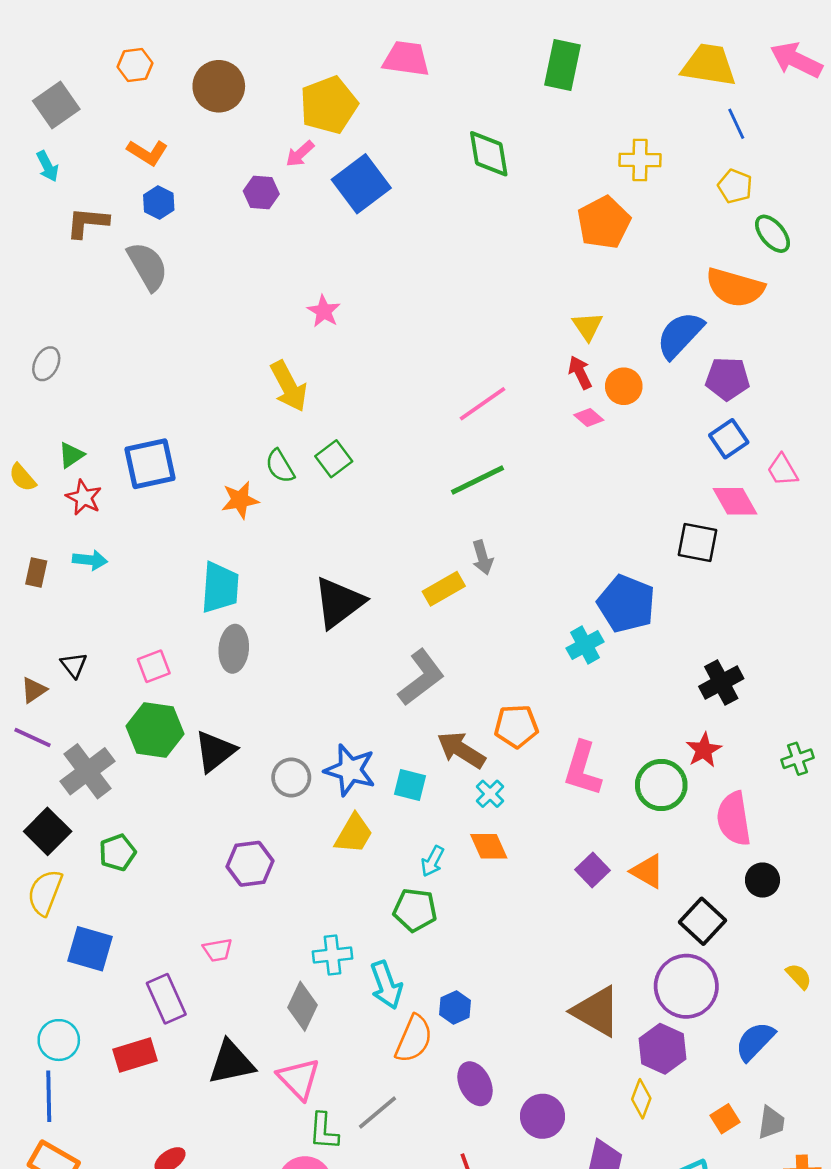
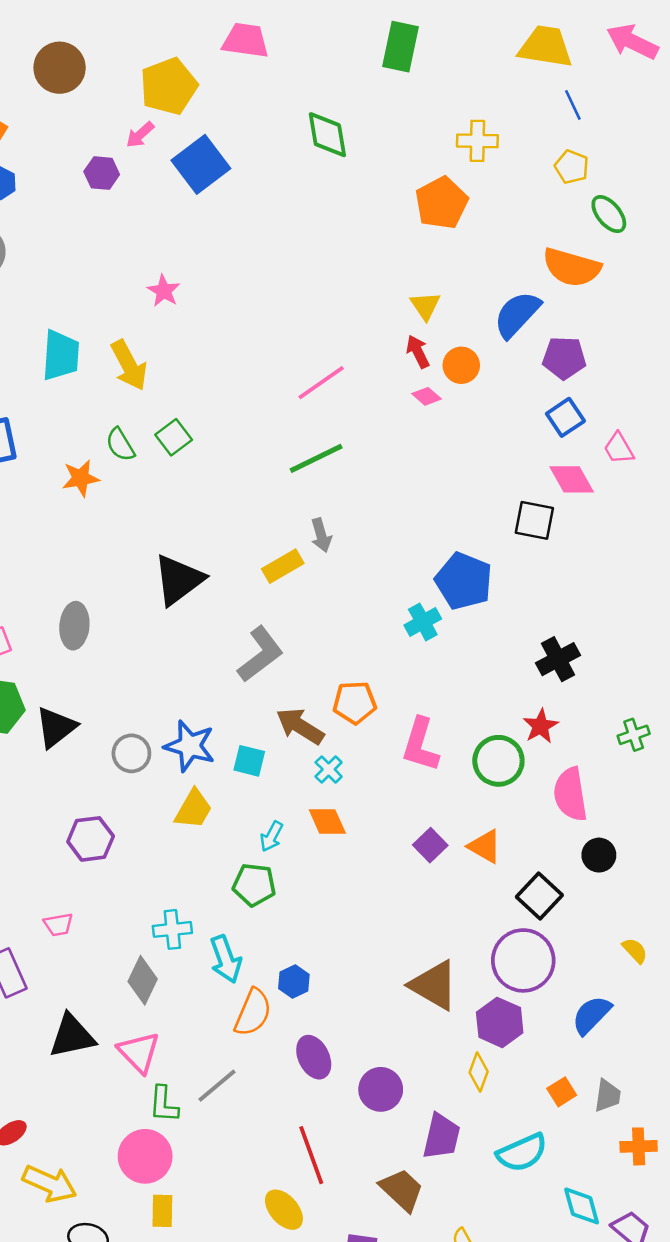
cyan trapezoid: (220, 588) -> (61, 355), moved

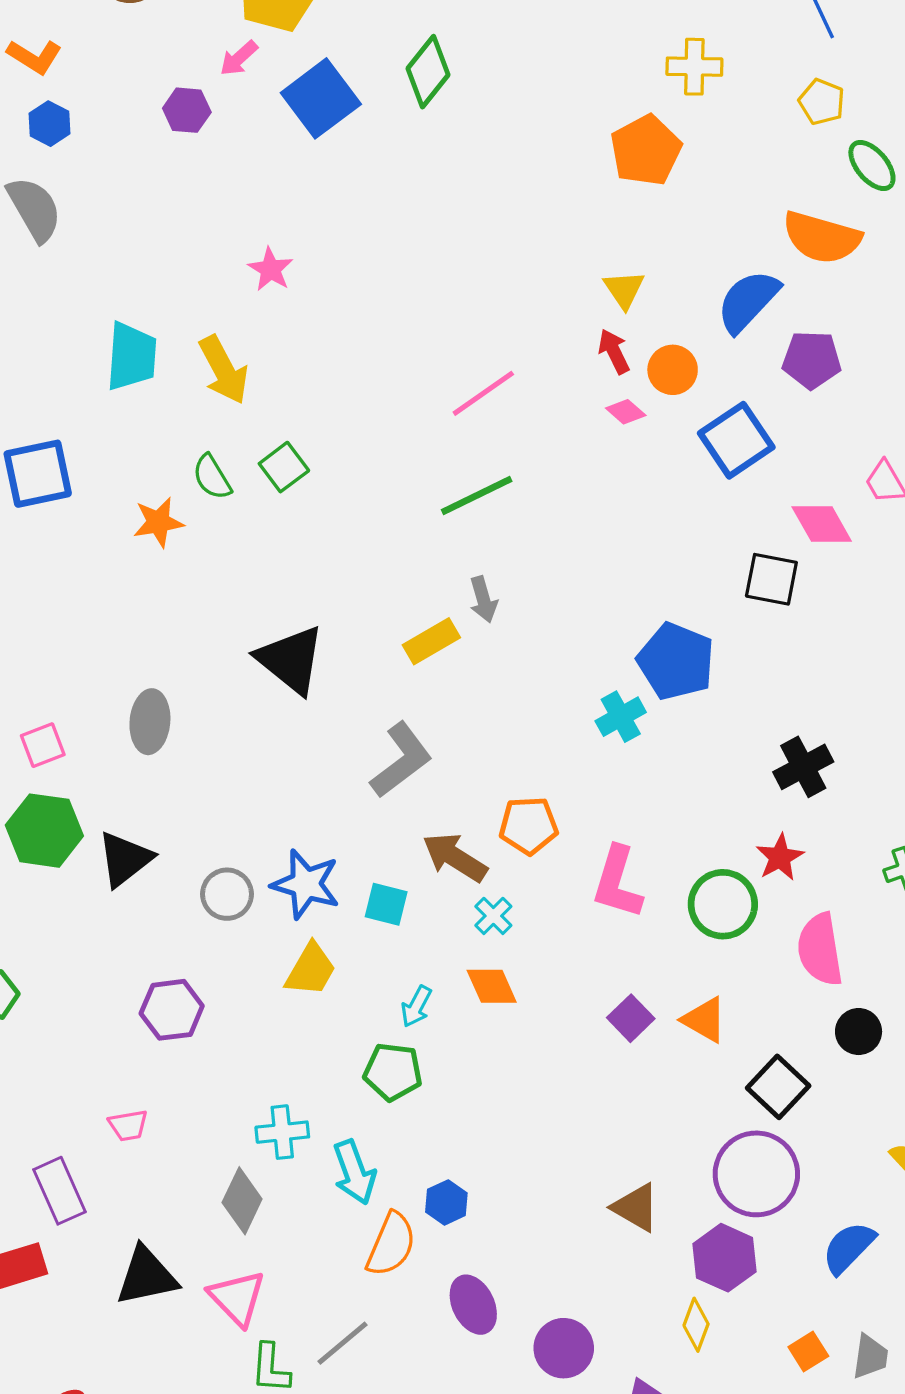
green diamond: (327, 135) -> (428, 72), moved, turned 48
blue square: (565, 417) -> (736, 440), moved, size x1.4
black triangle: (179, 580) -> (291, 660), turned -44
brown triangle: (434, 985) -> (636, 1207), size x0.7

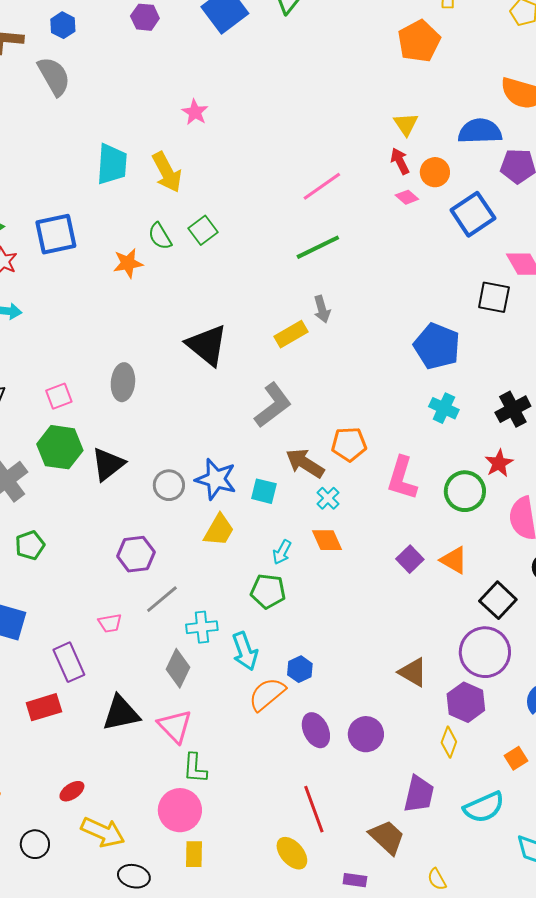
blue semicircle: (748, 301) -> (480, 131), turned 45
cyan cross: (621, 717) -> (444, 408), moved, turned -36
orange semicircle: (391, 1244) -> (267, 694), turned -153
gray line: (343, 1343) -> (162, 599), moved
purple circle: (564, 1348) -> (366, 734), moved

